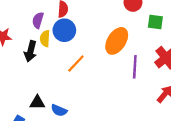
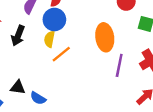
yellow semicircle: (45, 39) -> (49, 39), moved
orange ellipse: (117, 41) -> (105, 37), turned -48

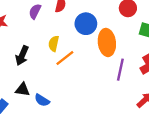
blue circle: (54, 20) -> (86, 24), moved
black arrow: (18, 36) -> (22, 56), moved

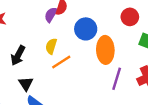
purple semicircle: (35, 11) -> (51, 15), moved
black triangle: (23, 90) -> (26, 84), moved, turned 42

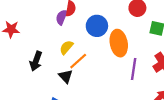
yellow semicircle: (51, 46) -> (66, 47), turned 32
black triangle: (26, 84) -> (66, 76), moved

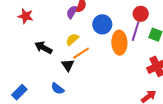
black arrow: (36, 61) -> (43, 48), turned 90
purple line: (134, 69) -> (136, 31), moved

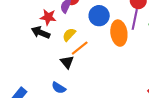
red star: (26, 16) -> (48, 17), moved
black arrow: (43, 48) -> (41, 32), moved

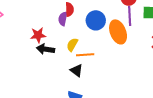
red star: (48, 17) -> (38, 35), moved
orange line: (80, 48) -> (85, 55), turned 48

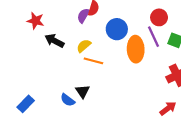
purple line: (130, 16) -> (153, 37), turned -42
red star: (38, 35) -> (36, 21), moved
black triangle: (77, 70) -> (83, 91), moved

